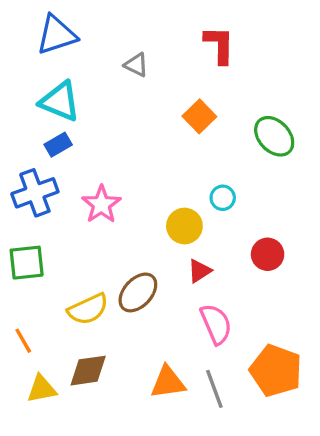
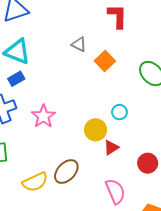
gray triangle: (136, 65) -> (79, 44), moved
red circle: (268, 254) -> (148, 163), moved
red triangle: (199, 271) -> (111, 148), moved

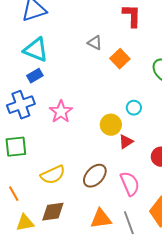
brown ellipse: (66, 171) -> (95, 176), moved

